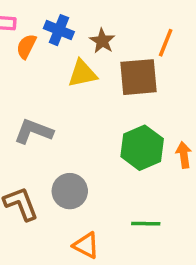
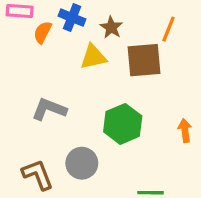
green hexagon: (142, 148) -> (123, 124), moved

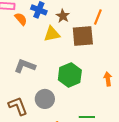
orange semicircle: (43, 32) -> (21, 19), turned 112

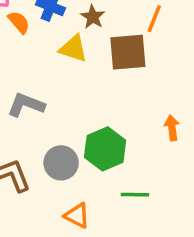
yellow triangle: (52, 34) -> (73, 49), turned 30
green hexagon: (70, 75) -> (105, 149), moved

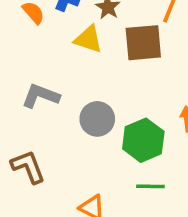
green hexagon: (105, 149) -> (143, 140), moved
gray circle: (61, 163) -> (97, 119), moved

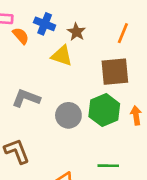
brown square: (143, 43) -> (115, 72), moved
green hexagon: (143, 140) -> (104, 110), moved

